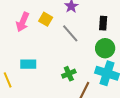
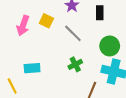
black rectangle: (103, 23) -> (100, 13), moved
green cross: (69, 74) -> (75, 64), moved

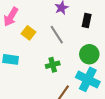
yellow square: (46, 21) -> (28, 33), moved

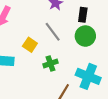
yellow square: (28, 33) -> (30, 45), moved
green circle: (89, 54) -> (85, 36), moved

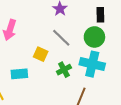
black rectangle: (83, 15) -> (100, 15), moved
cyan cross: (88, 76) -> (92, 64), moved

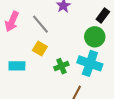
black rectangle: (100, 15) -> (103, 15), turned 32
gray line: (61, 38) -> (40, 24), moved

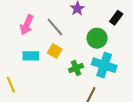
green circle: (95, 37) -> (97, 38), moved
cyan rectangle: (17, 66) -> (31, 56), moved

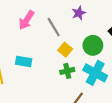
yellow square: (55, 51) -> (65, 50), moved
cyan rectangle: (31, 56) -> (24, 61), moved

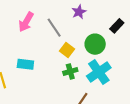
cyan cross: (95, 73) -> (99, 72), turned 30

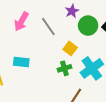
green circle: (95, 44) -> (88, 26), moved
yellow square: (67, 50) -> (70, 48), moved

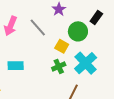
green circle: (88, 26) -> (78, 31), moved

